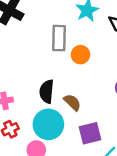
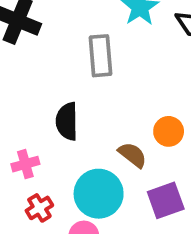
orange circle: (80, 55) -> (169, 131), moved
black semicircle: (47, 91) -> (67, 121), moved

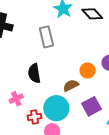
brown semicircle: (133, 155) -> (71, 85), turned -56
red cross: (39, 208) -> (34, 117), moved, turned 32

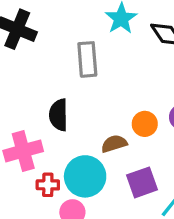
pink cross: (16, 99) -> (23, 151), size x1.6

